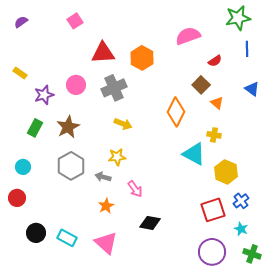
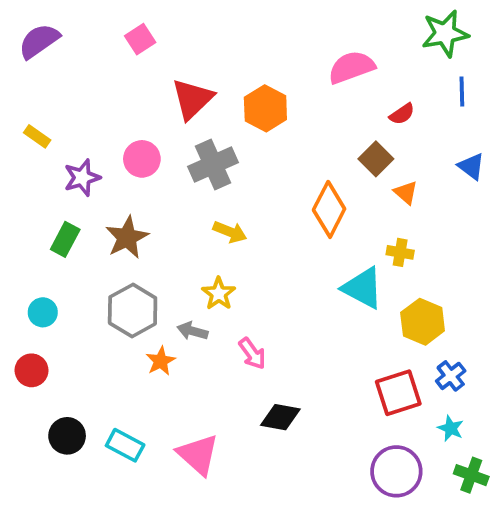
purple semicircle: (21, 22) -> (39, 41), size x1.6
red triangle: (103, 53) -> (192, 99), turned -40
yellow star: (117, 157) -> (219, 294), turned -30
orange star: (106, 206) -> (161, 361), moved

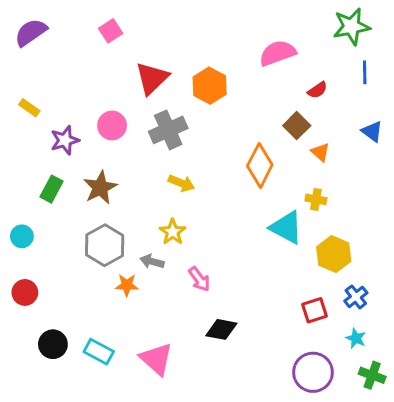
cyan circle: (43, 312) -> (22, 236), moved
orange star: (161, 361) -> (127, 285), turned 30
red square: (398, 393) -> (314, 310), size x0.7

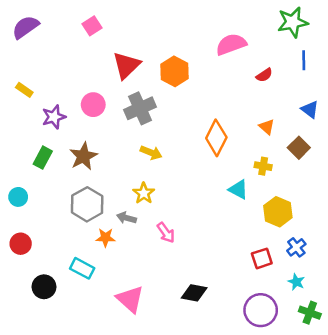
brown square: (297, 126) -> (299, 148), moved
cyan triangle: (286, 227) -> (238, 190), size x0.7
black diamond: (221, 329) -> (194, 293), moved
cyan rectangle: (99, 352) -> (82, 268), moved

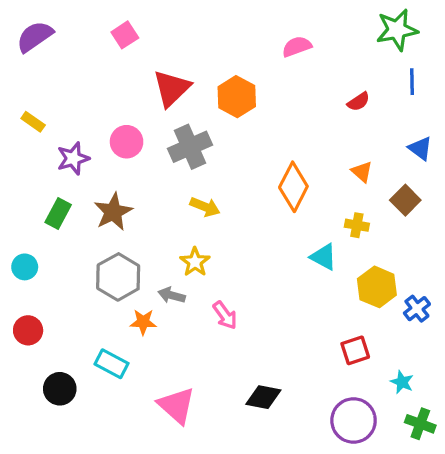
pink semicircle: (231, 44) -> (297, 47), moved, size x0.7
blue cross: (296, 247) -> (417, 309), moved

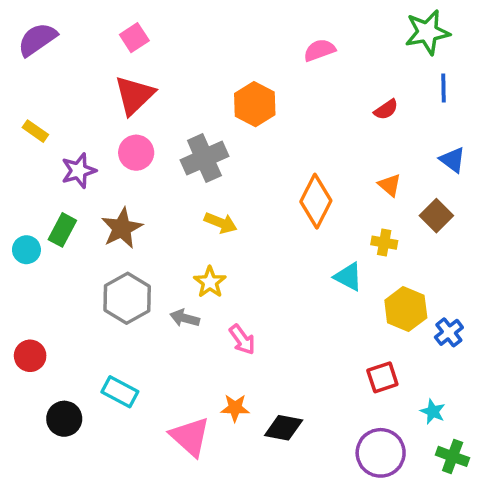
red triangle: (172, 88) -> (134, 95), moved
cyan circle: (25, 267) -> (26, 250), moved
orange star: (143, 322) -> (235, 408), moved

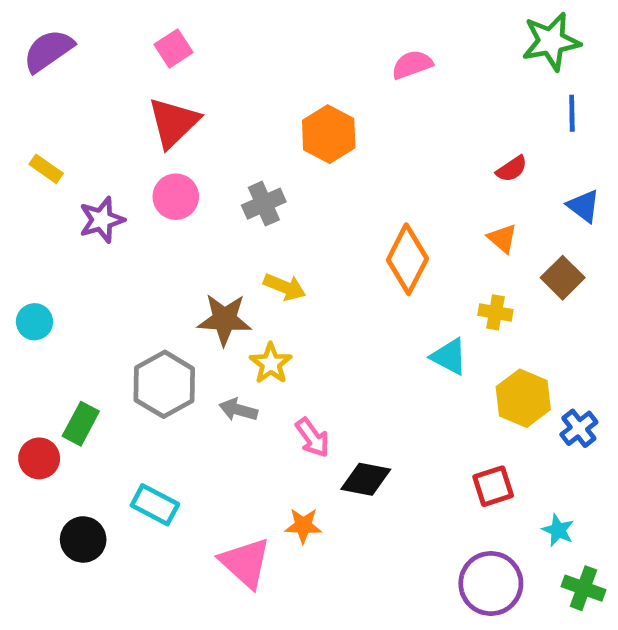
red semicircle: (386, 110) -> (512, 169), moved
gray cross: (204, 158) -> (264, 204), size x0.7
brown star: (122, 228) -> (224, 319), moved, turned 30
green rectangle: (62, 230) -> (81, 424), moved
black diamond: (284, 428) -> (366, 479), moved

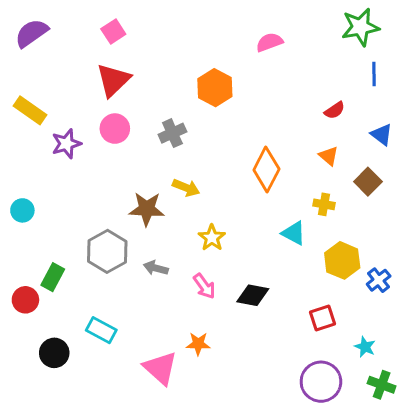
yellow rectangle: (46, 169) -> (30, 110), size x1.5
yellow star: (271, 363) -> (212, 238), moved
black diamond: (366, 479) -> (253, 295), moved

